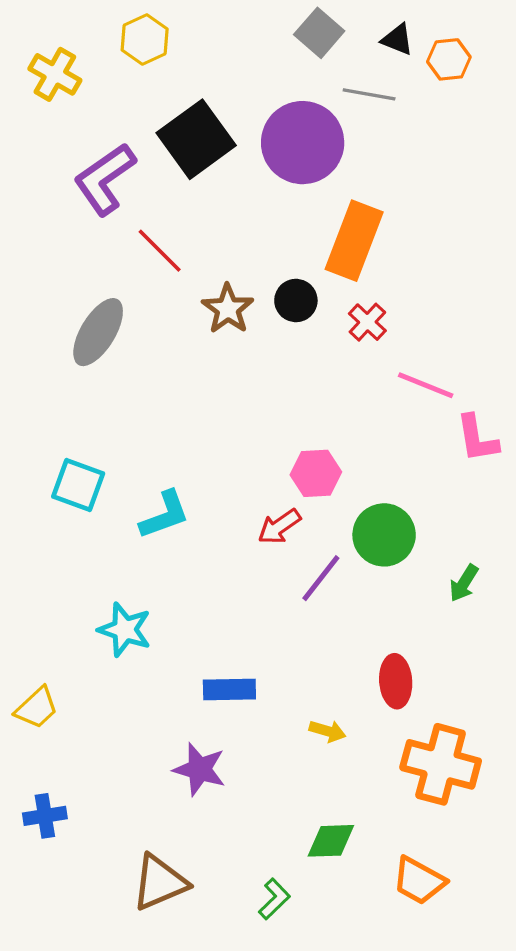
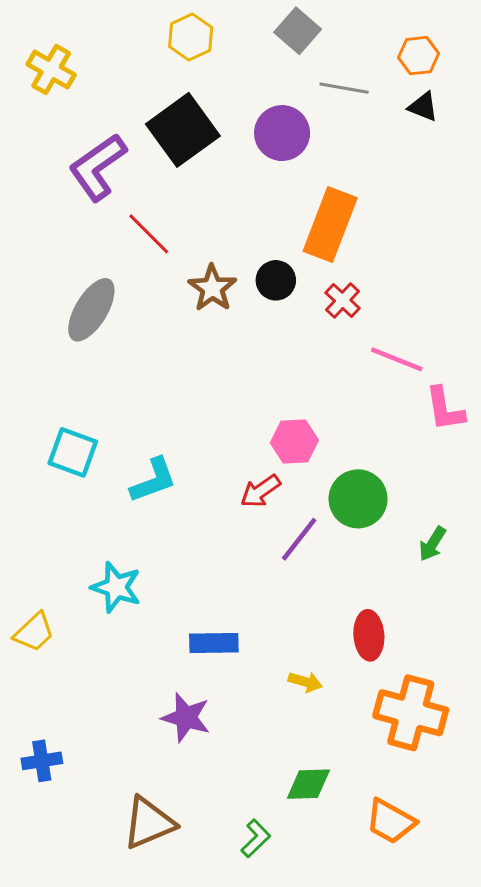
yellow hexagon: (145, 39) -> (191, 37), moved
black triangle: (397, 39) -> (423, 107), moved
purple circle: (303, 143) -> (282, 133), size x0.7
yellow trapezoid: (37, 708) -> (34, 632), moved

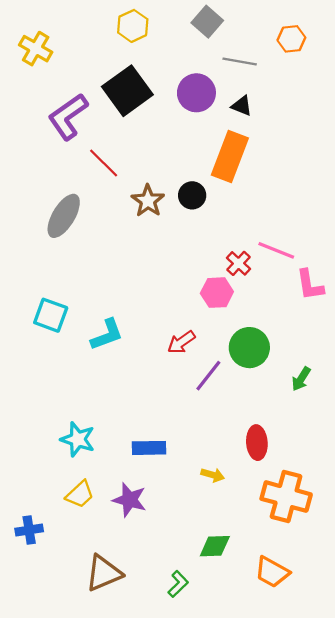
black triangle: (423, 107) -> (242, 106), moved
red cross: (343, 300) -> (239, 263), moved
pink hexagon: (294, 442) -> (217, 293), moved
cyan star: (116, 587) -> (78, 439), moved
yellow trapezoid: (34, 632) -> (80, 494), moved

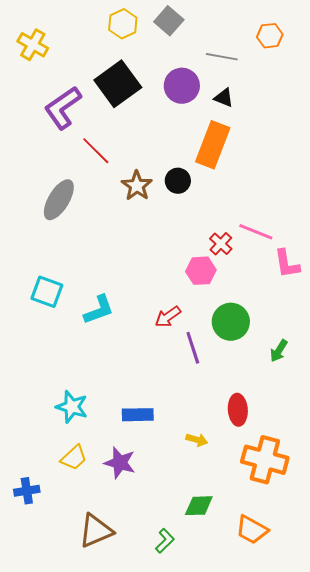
gray square: (207, 22) -> (169, 21), moved
purple line: (208, 376) -> (193, 348), turned -56

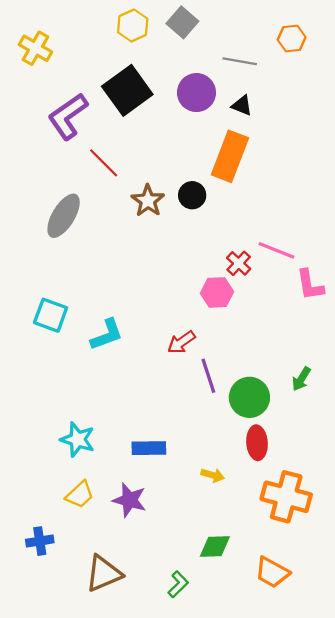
green circle: (231, 322) -> (249, 397), moved
blue cross: (27, 491) -> (40, 541), moved

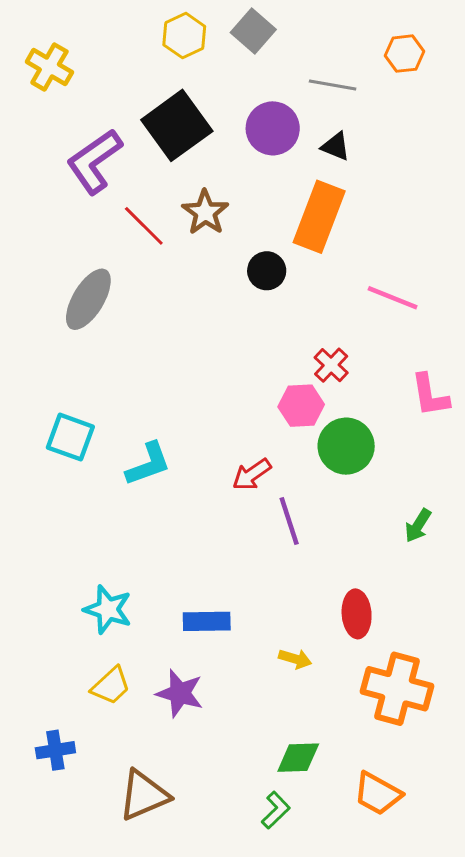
brown star: (148, 201) -> (205, 212), moved
pink line: (276, 250) -> (393, 298), moved
green circle: (249, 397) -> (346, 446), moved
green L-shape: (178, 584) -> (276, 810), moved

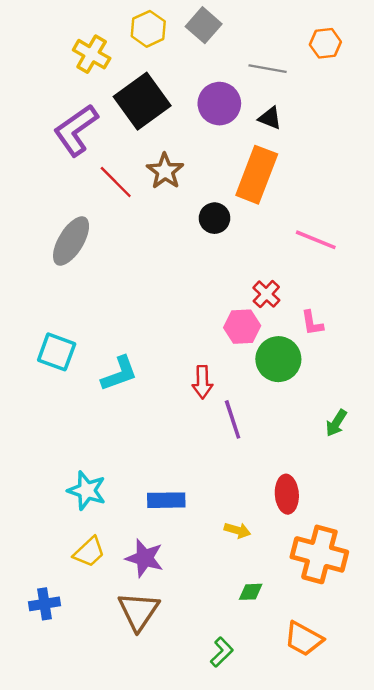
yellow cross: (49, 67) -> (92, 54), moved
pink L-shape: (430, 395) -> (312, 323), moved, size x0.7
red arrow: (252, 475) -> (202, 382), turned -56
green diamond: (298, 758) -> (251, 592), moved, size x0.7
brown triangle: (144, 795) -> (139, 611), moved, turned -33

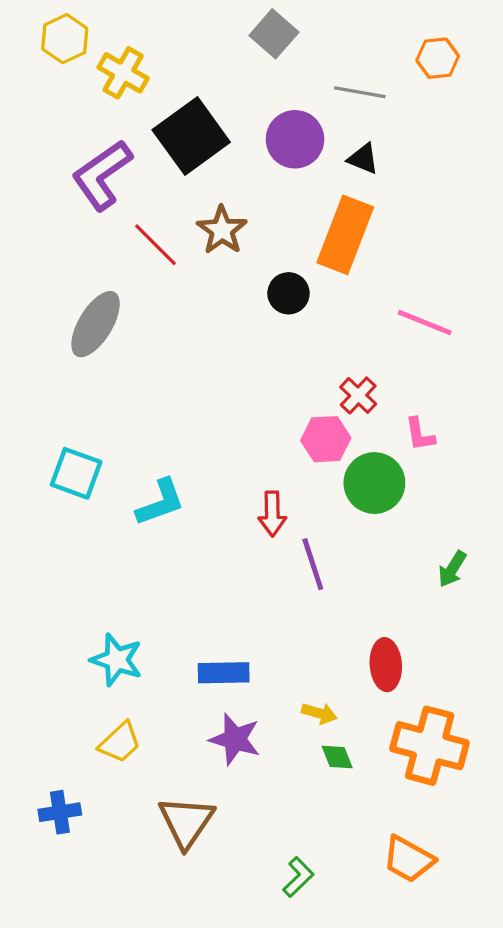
yellow hexagon: (148, 29) -> (65, 39), moved
purple star: (145, 558) -> (235, 739), moved
green diamond: (251, 592) -> (337, 757), moved, turned 70

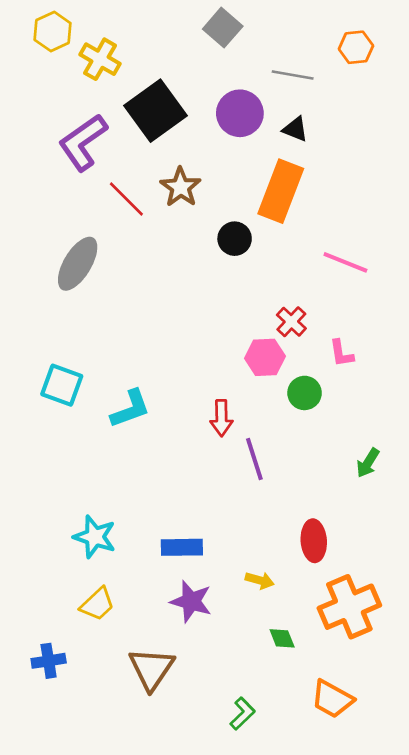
green circle: (374, 483) -> (305, 393), size x0.7
orange cross: (430, 746) -> (349, 607), turned -38
green diamond: (337, 757) -> (282, 638), moved

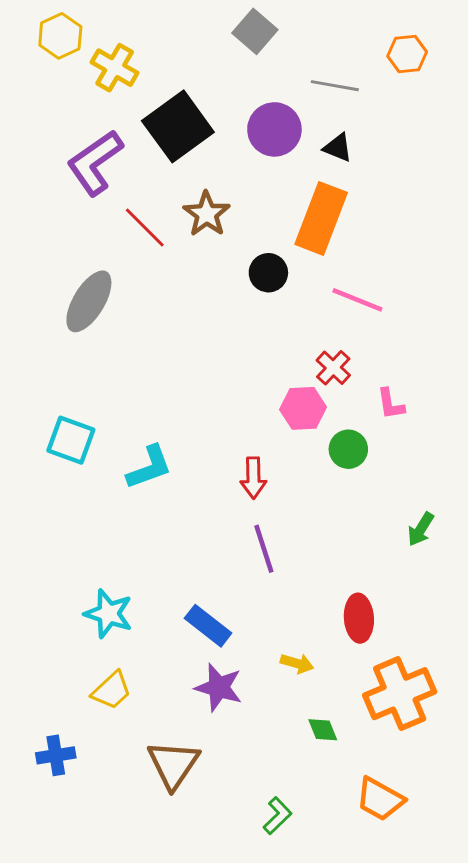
pink line: (345, 262) -> (357, 300), moved
purple line: (254, 459) -> (264, 549), moved
blue rectangle: (182, 547) -> (208, 626), turned 39

